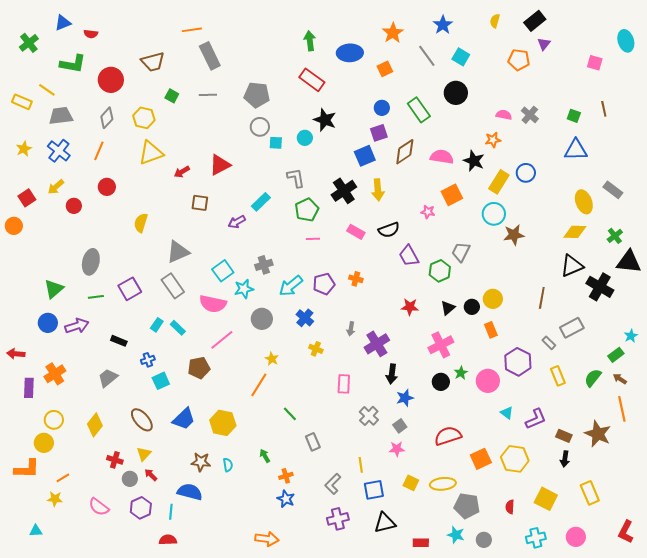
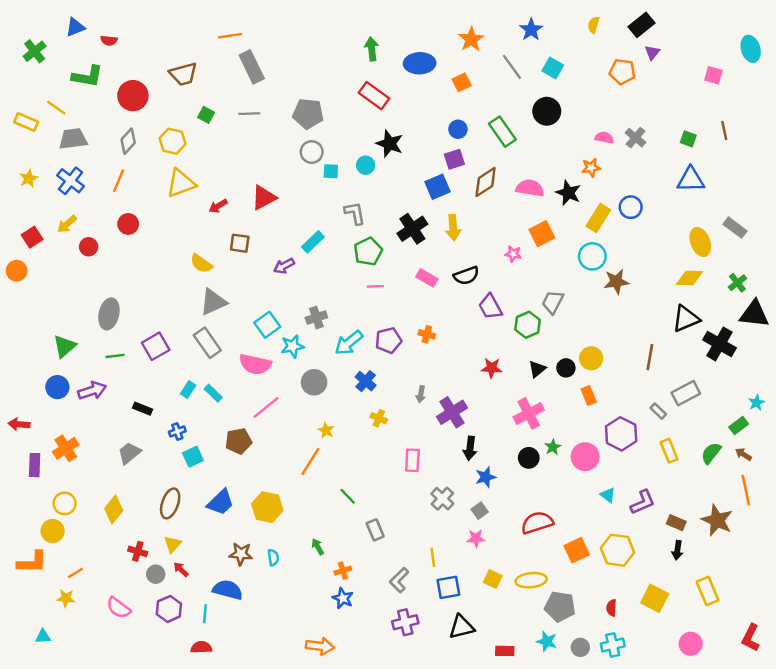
yellow semicircle: (141, 223) -> (201, 264), moved, turned -72
brown ellipse: (142, 420) -> (170, 503), turned 60
cyan cross: (536, 538) -> (613, 645), moved

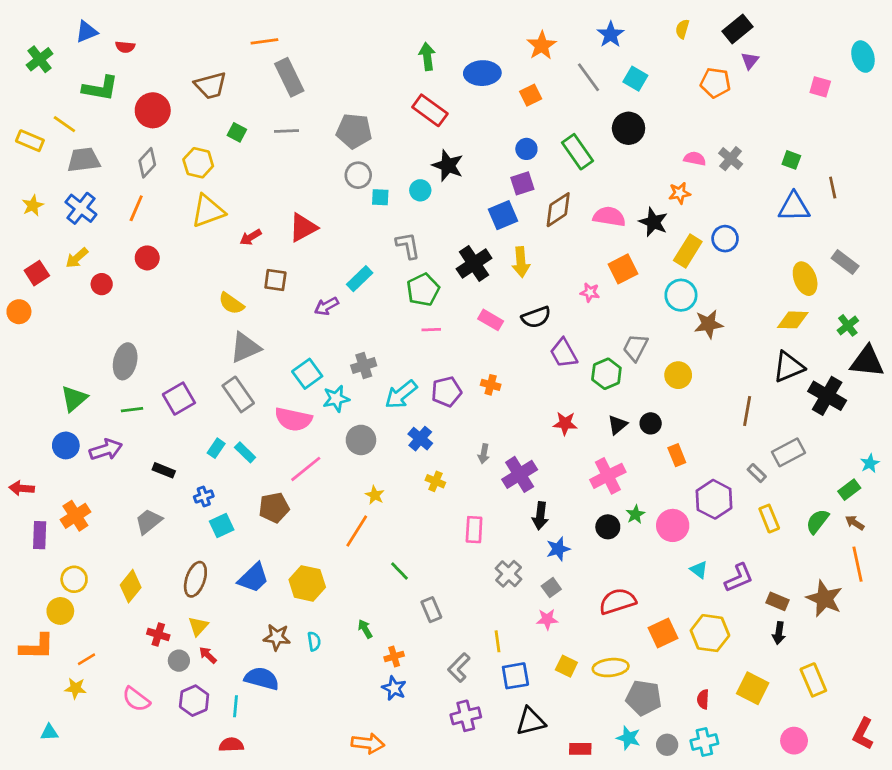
brown line: (724, 130) -> (833, 188), moved
yellow circle: (591, 358) -> (678, 375), moved

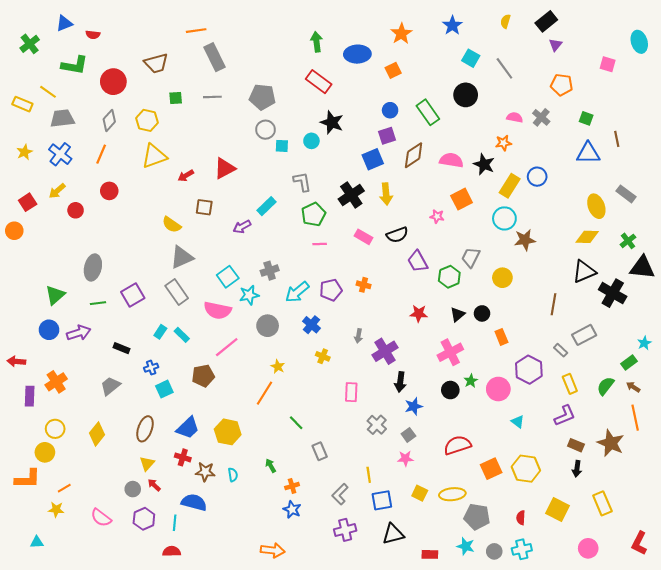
gray line: (589, 77) -> (504, 68), moved
orange pentagon: (715, 83) -> (562, 85), moved
green square: (237, 132) -> (176, 98), turned -32
purple L-shape: (739, 578) -> (565, 416), moved
red cross: (158, 634) -> (183, 457), moved

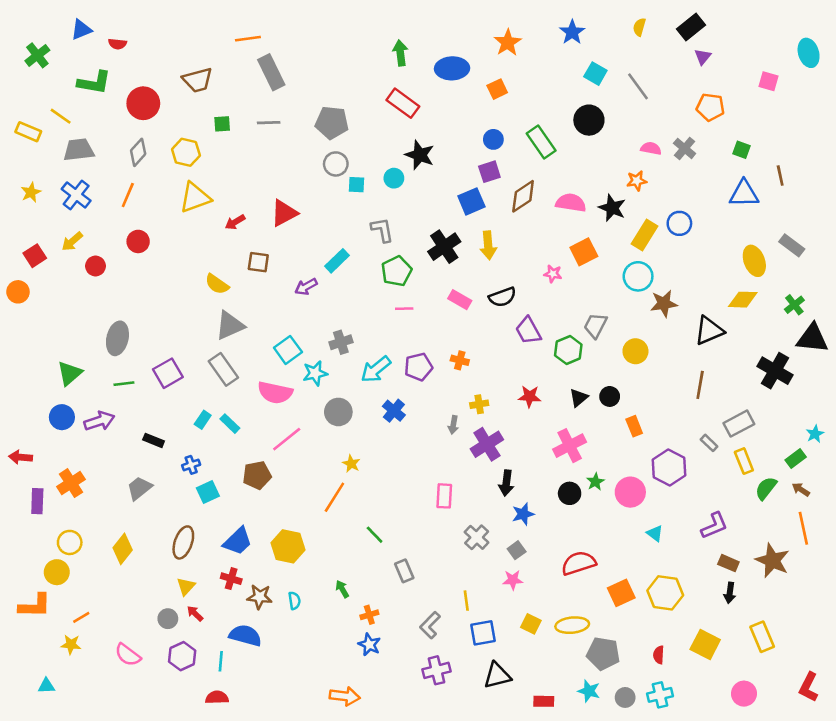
black triangle: (584, 272) -> (709, 331), moved
yellow cross: (323, 356) -> (479, 404), moved, turned -32
yellow rectangle: (570, 384) -> (744, 461), moved

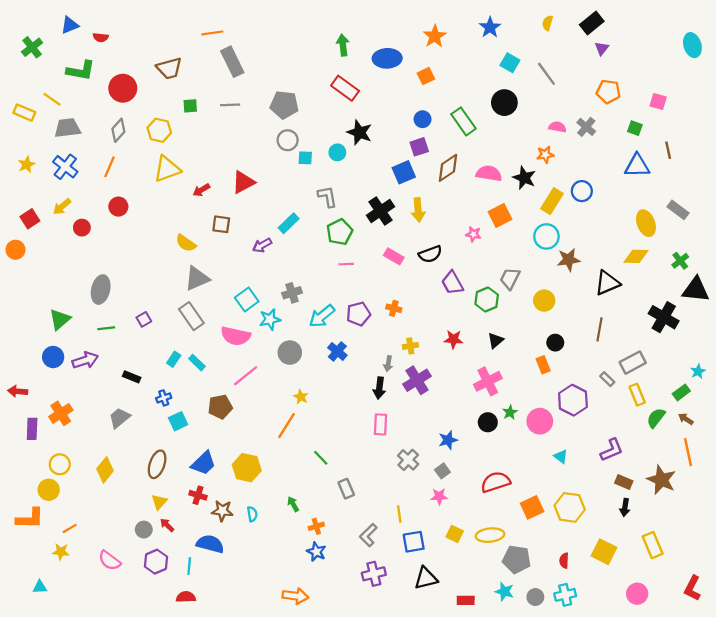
pink square: (769, 81) -> (658, 101), moved
purple square: (168, 373) -> (144, 319), size x0.6
black circle: (610, 396) -> (555, 343), moved
black arrow: (506, 483) -> (379, 388), moved

